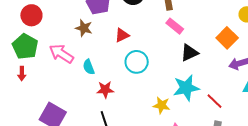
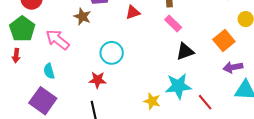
red triangle: (122, 35) -> (133, 12), moved
cyan circle: (137, 62) -> (112, 53), moved
cyan semicircle: (89, 67) -> (49, 71), moved

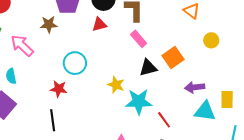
brown star: (82, 17) -> (49, 24), turned -30
orange square: (224, 40) -> (173, 58), moved
yellow star: (152, 101) -> (116, 85), moved

